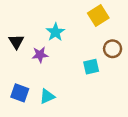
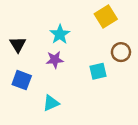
purple star: (40, 55) -> (55, 60), moved
blue square: (20, 93) -> (22, 80), moved

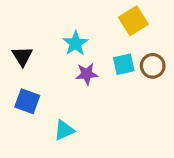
purple star: (55, 60) -> (87, 74), moved
cyan square: (98, 71) -> (124, 64), moved

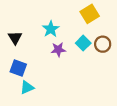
cyan square: (124, 64) -> (83, 43), turned -32
cyan triangle: (64, 130) -> (27, 87), moved

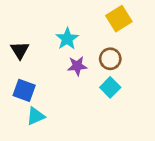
cyan square: (83, 43) -> (110, 87), moved
brown circle: (103, 44) -> (110, 59), moved

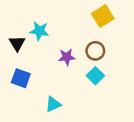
cyan star: (67, 39) -> (39, 31), moved, turned -30
cyan triangle: (36, 116) -> (53, 104), moved

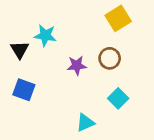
cyan square: (95, 76) -> (118, 98), moved
cyan triangle: (53, 104) -> (85, 123), moved

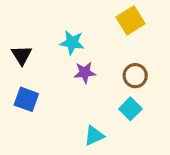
cyan star: (45, 35) -> (72, 43), moved
brown circle: (110, 58) -> (135, 76), moved

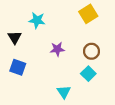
cyan star: (72, 43) -> (37, 20), moved
cyan triangle: (94, 136) -> (64, 92), turned -40

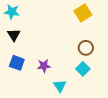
cyan star: (37, 20) -> (12, 12), moved
purple star: (57, 49) -> (44, 66), moved

